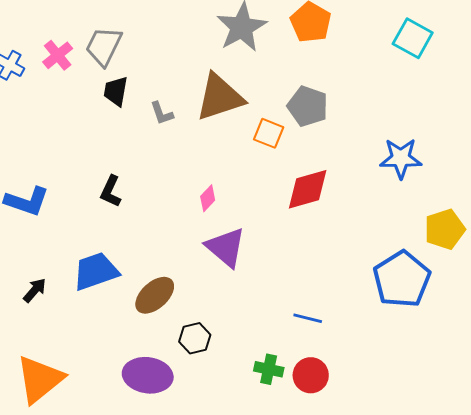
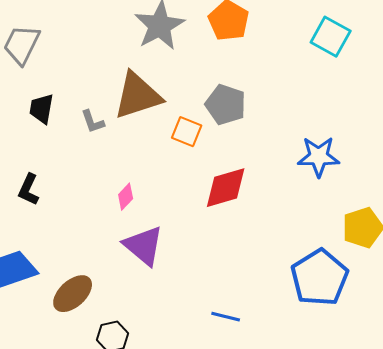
black trapezoid: (116, 91) -> (42, 109), moved
gray L-shape: (162, 113) -> (93, 122), moved

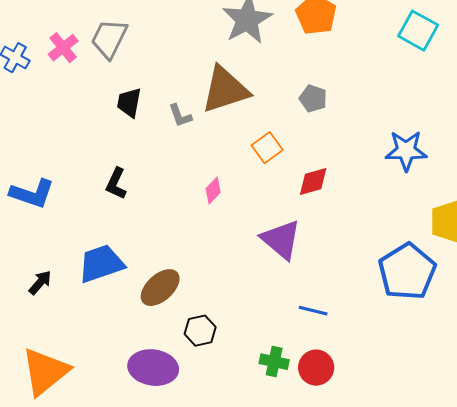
gray pentagon: (226, 105) -> (313, 99), size x0.7
orange square: (187, 132) -> (267, 148), moved, turned 32
red diamond: (226, 188) -> (313, 182), size x0.7
purple triangle: (144, 246) -> (281, 240), moved

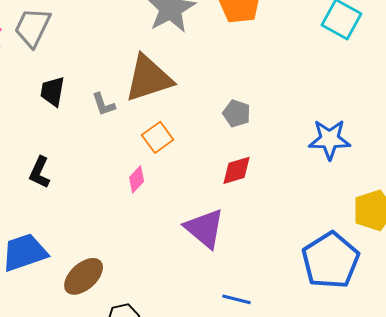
gray pentagon: (313, 99) -> (237, 113), moved
orange square: (267, 148) -> (158, 137), moved

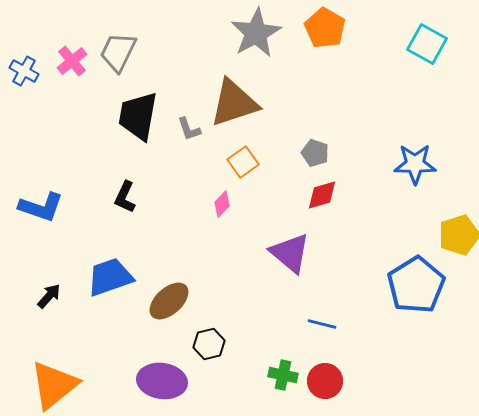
black trapezoid: (53, 91) -> (138, 116), size x1.6
gray pentagon: (237, 113) -> (315, 153), moved

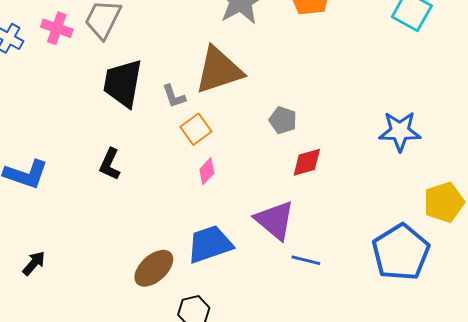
pink cross: (72, 61) -> (57, 28), turned -32
gray pentagon: (315, 153) -> (283, 120), moved
orange square: (243, 162) -> (196, 129), moved
blue trapezoid: (110, 277) -> (210, 244), moved
blue line: (322, 324) -> (306, 260), moved

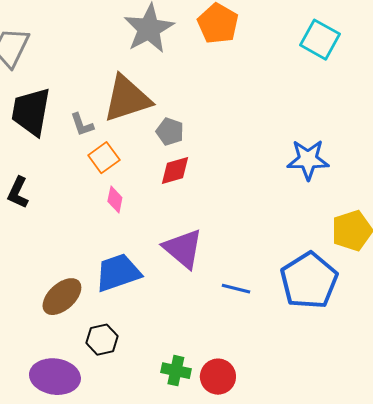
gray pentagon: (283, 120) -> (170, 132), moved
red diamond: (307, 162) -> (175, 171), moved
pink diamond: (207, 171) -> (115, 200), turned -32
blue line: (306, 260) -> (236, 289), moved

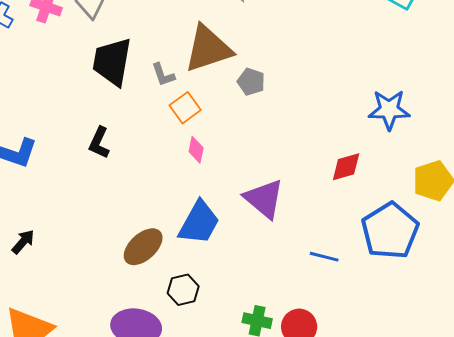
red diamond: (175, 171) -> (346, 167), moved
blue trapezoid: (118, 273) -> (199, 223), turned 138
blue line: (236, 289) -> (324, 257), moved

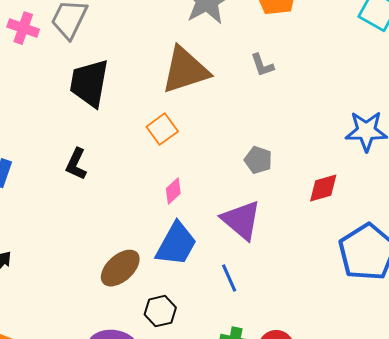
gray L-shape: (163, 75) -> (262, 65), moved
gray pentagon: (251, 82) -> (258, 160), moved
pink diamond: (196, 150) -> (173, 191), moved, turned 36
blue line: (324, 257) -> (229, 278), moved, turned 52

